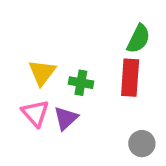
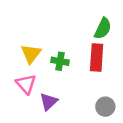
purple triangle: (66, 118) -> (49, 102), moved

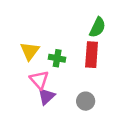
pink triangle: (26, 84) -> (39, 80), moved
gray circle: (105, 107) -> (86, 101), moved

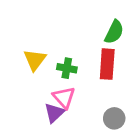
pink triangle: (39, 80) -> (64, 97), moved
gray circle: (86, 101) -> (114, 118), moved

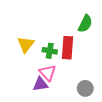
red rectangle: (107, 64) -> (68, 48), moved
purple triangle: (54, 113) -> (40, 84), turned 35

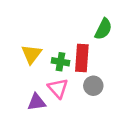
purple triangle: (40, 84) -> (37, 102), moved
gray circle: (85, 88) -> (93, 86), moved

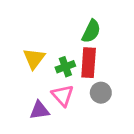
green semicircle: (103, 29) -> (91, 31), moved
green cross: (60, 62) -> (65, 67), turned -30

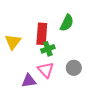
yellow triangle: (34, 59) -> (13, 42), moved
red rectangle: (89, 63) -> (42, 34), moved

